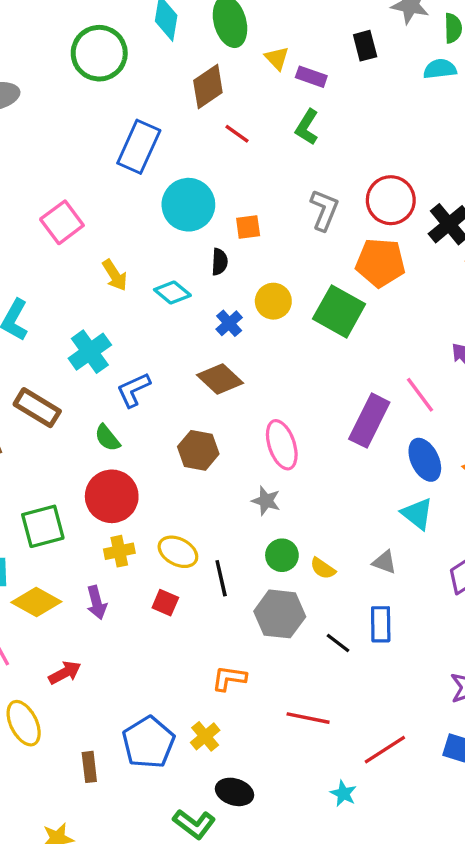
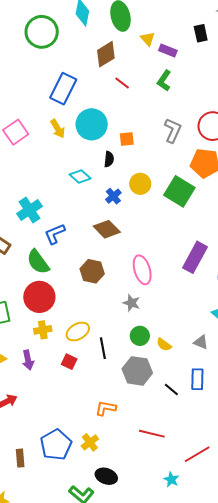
yellow arrow: (115, 275) -> (58, 129), moved
green semicircle: (107, 438) -> (38, 262), size x1.5
yellow ellipse: (178, 552) -> (78, 332), turned -60

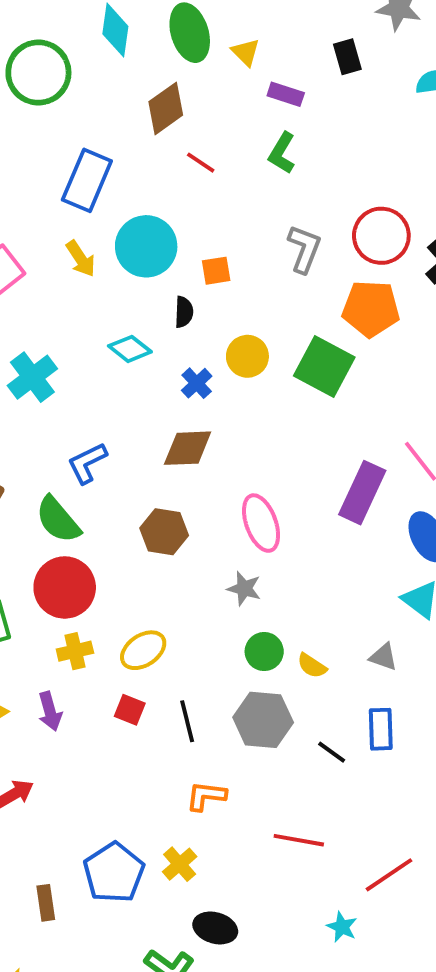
yellow triangle: (148, 39) -> (246, 52), moved
cyan cross: (30, 210) -> (32, 377), moved
brown diamond: (107, 229) -> (188, 448), turned -44
black line: (103, 348) -> (187, 721), moved

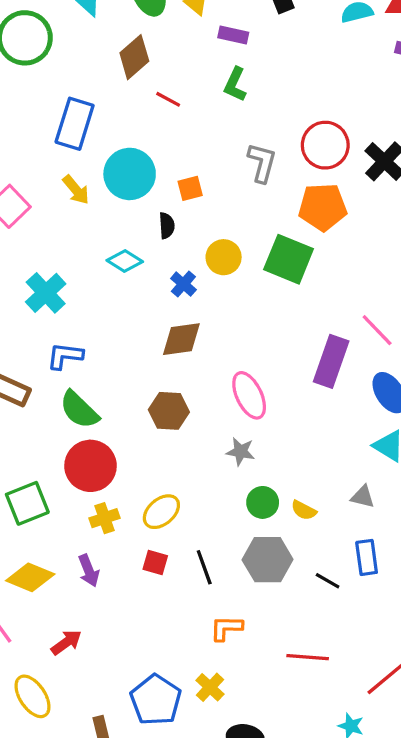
blue L-shape: (87, 463) -> (65, 356), moved, turned 39

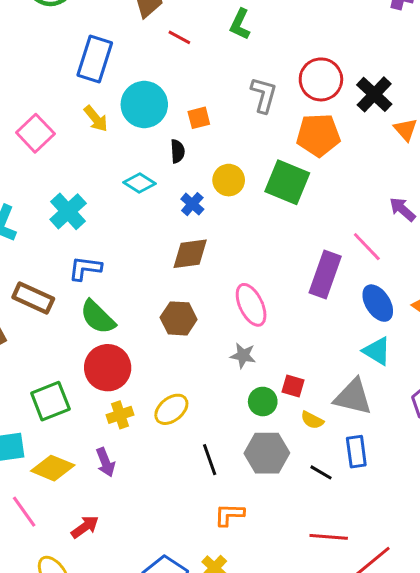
gray triangle: (363, 497) -> (353, 397), size x1.8
yellow semicircle: (304, 510) -> (312, 420), moved
red square: (155, 562) -> (293, 386), moved
red line: (308, 657) -> (329, 537), moved

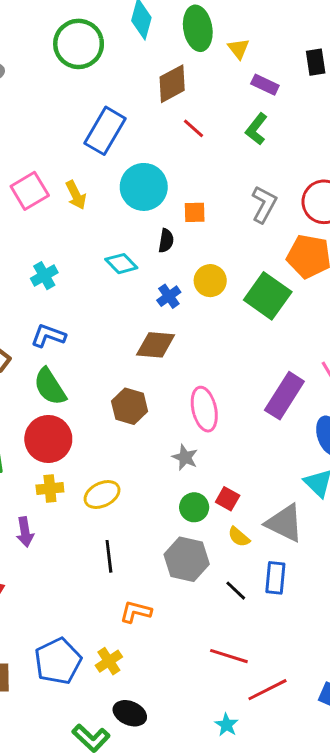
yellow arrow: (96, 119) -> (76, 195), moved
cyan cross: (68, 211) -> (44, 276), size x0.7
black line: (210, 460) -> (109, 556), moved

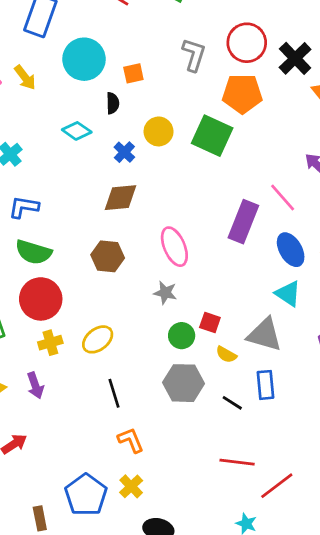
green semicircle: (50, 387) -> (33, 252), turned -30
orange L-shape: (136, 612) -> (131, 440), moved, turned 64

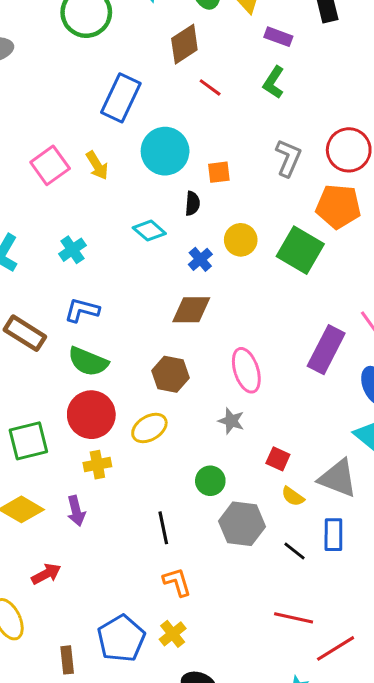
green circle: (182, 336) -> (210, 481), moved
yellow ellipse: (98, 339) -> (149, 428), moved

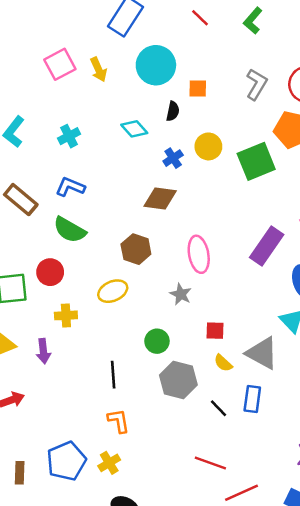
green square: (300, 250) -> (256, 161), turned 30
red circle: (91, 415) -> (50, 272), moved, size x0.7
red square: (278, 459) -> (215, 331), turned -30

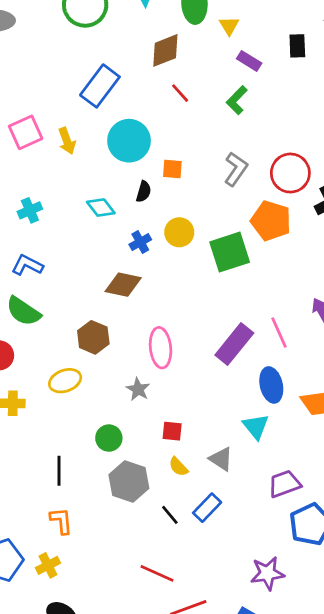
gray triangle: (262, 353) -> (221, 459), size x0.7
blue rectangle: (252, 399) -> (207, 508), turned 32

